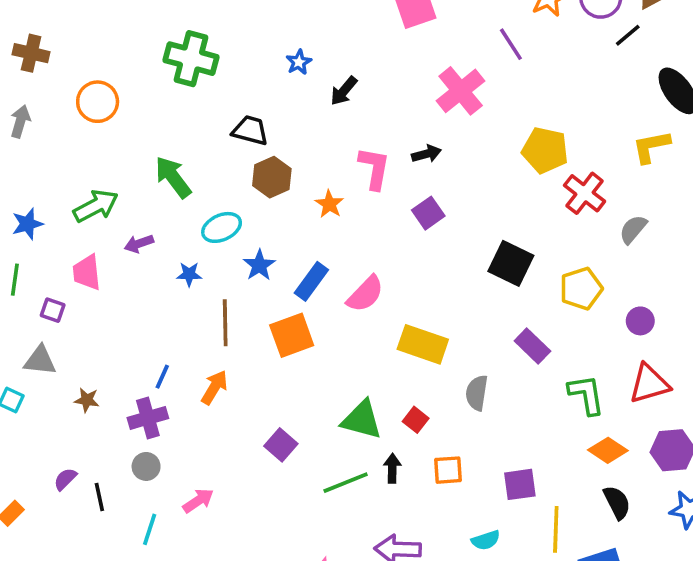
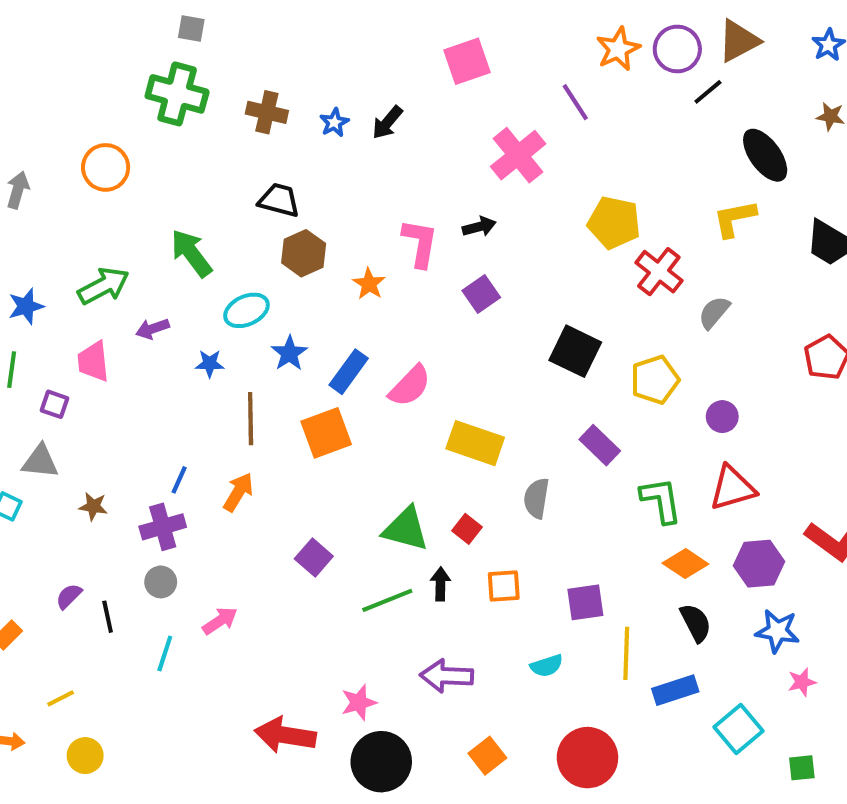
brown cross: (31, 53) -> (267, 112), moved
green cross: (191, 59) -> (177, 94), moved
black arrow: (344, 91) -> (387, 123), moved

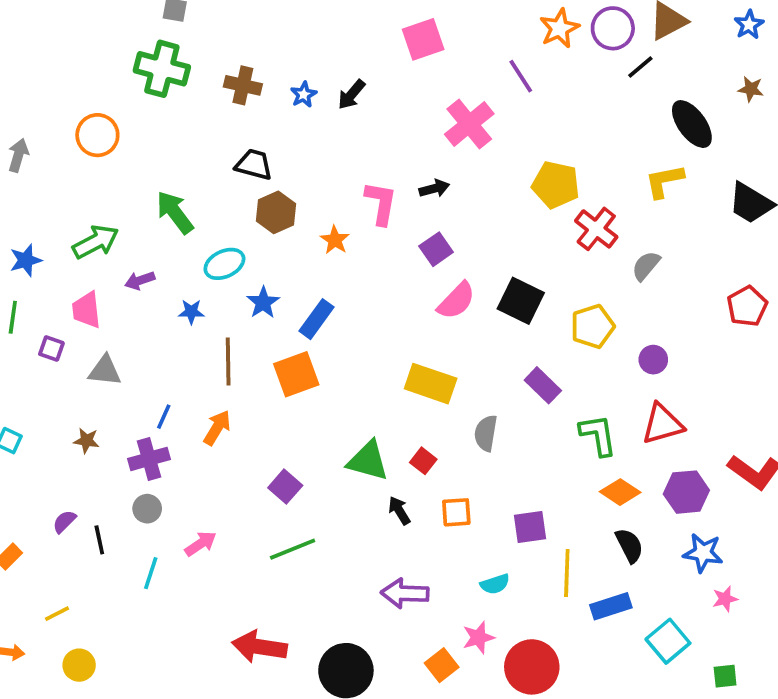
pink semicircle: (410, 386) -> (456, 301), moved
gray triangle: (40, 461) -> (105, 371), moved
black arrow: (440, 584) -> (399, 510), turned -32
green line: (387, 600) -> (293, 549), moved
pink star: (359, 702) -> (478, 637), moved

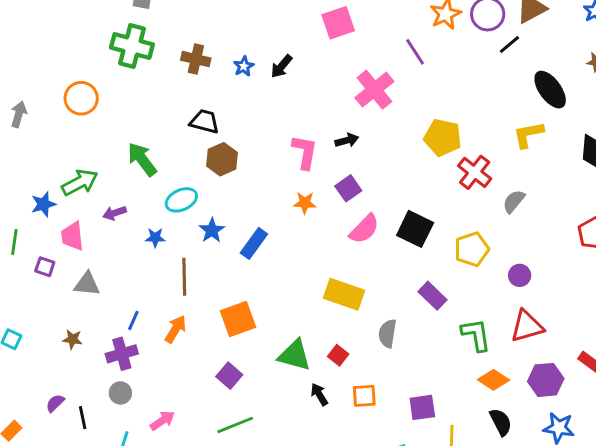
orange star: (335, 240) -> (305, 203), moved, turned -30
blue star: (26, 260) -> (43, 204), moved
orange square: (296, 374) -> (238, 319), moved

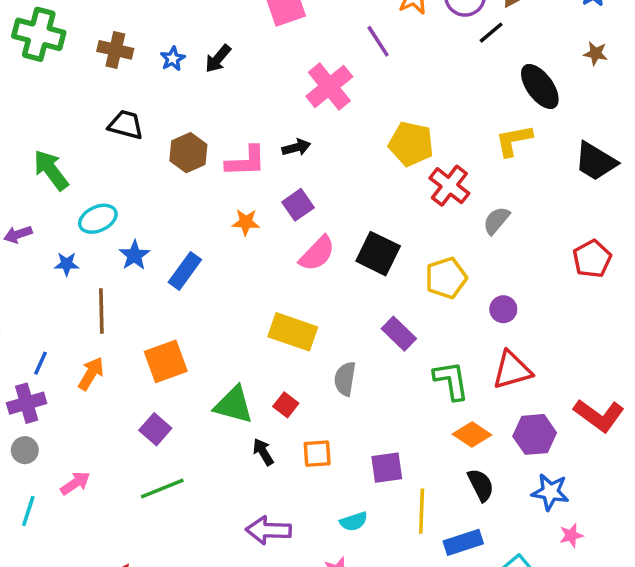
pink L-shape: (305, 152) -> (246, 161), turned 78
brown hexagon: (222, 159) -> (188, 153), moved

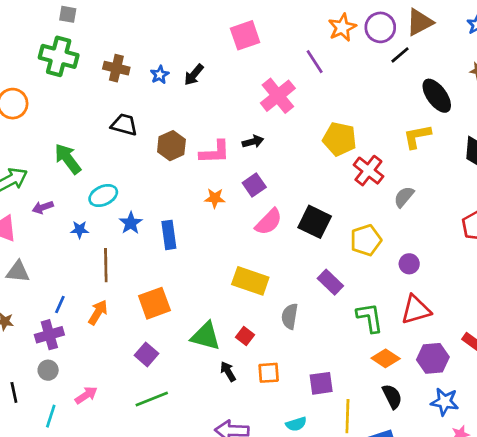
blue rectangle: (185, 271) -> (169, 235), turned -44

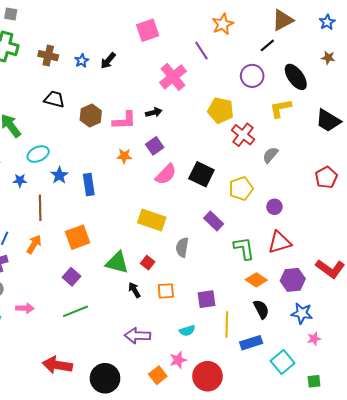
purple circle: (380, 27) -> (252, 76), moved
pink arrow: (86, 395) -> (25, 308), turned 36

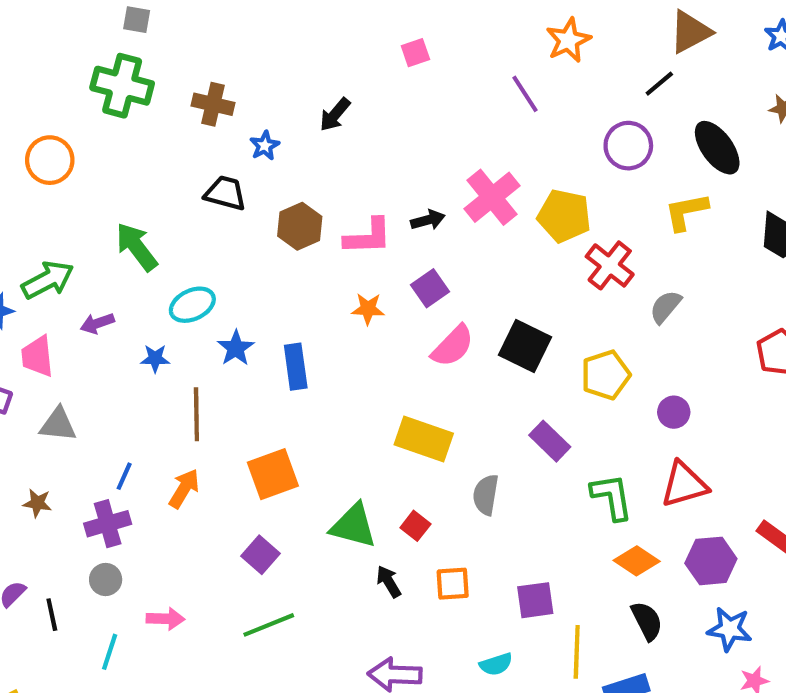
pink square: (148, 30) -> (415, 53), size x0.6
blue star: (82, 61) -> (265, 146), moved
pink cross: (173, 77) -> (492, 197), moved

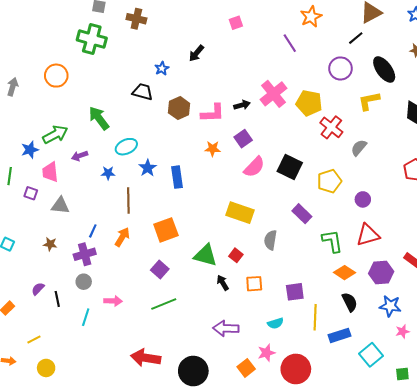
brown cross: (213, 104) -> (136, 19), moved

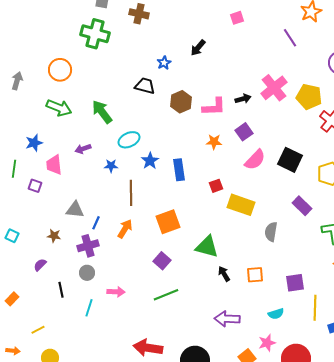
green arrow: (55, 134) -> (59, 108), moved, turned 50
gray triangle: (60, 206) -> (75, 210), moved
red square: (236, 255) -> (216, 186), moved, turned 32
purple semicircle: (38, 289) -> (40, 265), moved

